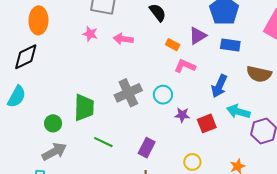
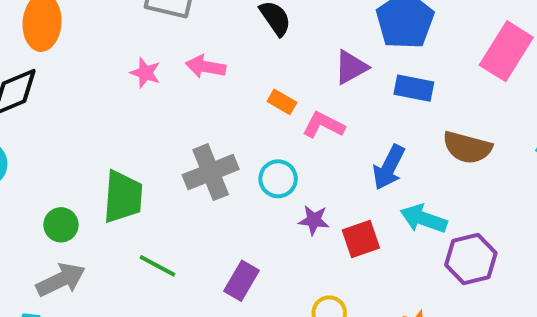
pink star: (90, 34) -> (145, 73), moved
orange rectangle: (173, 45) -> (282, 102), moved

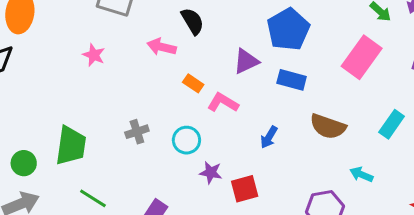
pink arrow: (206, 67) -> (162, 47), moved
blue arrow: (389, 167) -> (269, 137), size x0.7
gray cross: (211, 172) -> (137, 132), size x0.6
cyan arrow: (424, 219) -> (361, 175), moved, size x0.7

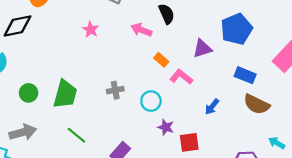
blue rectangle: (292, 80) -> (245, 75), moved
green circle: (24, 163) -> (29, 93), moved

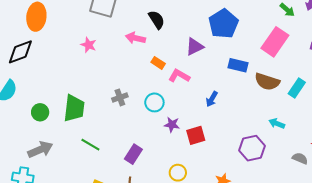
brown semicircle: (257, 104) -> (267, 82), moved

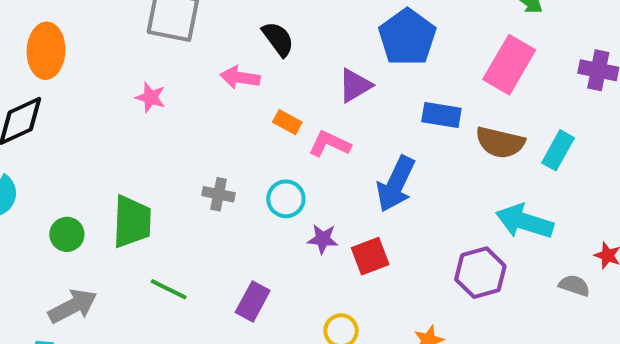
gray cross: (120, 97) -> (219, 194), turned 35
blue arrow: (212, 99) -> (396, 184), size x1.8
cyan arrow: (277, 123) -> (525, 222), size x1.8

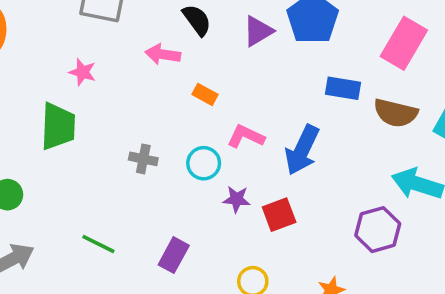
purple triangle: (355, 85) -> (258, 31), moved
pink L-shape: (329, 144) -> (246, 136), moved
green trapezoid: (132, 222) -> (58, 126), moved

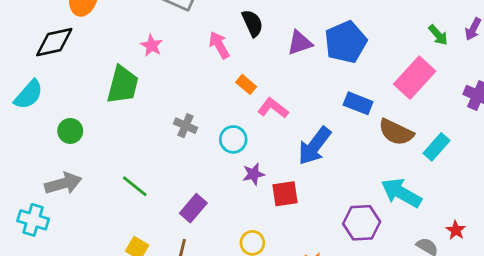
pink arrow: (163, 54) -> (219, 45), turned 40
pink L-shape: (246, 136) -> (273, 108), moved
purple star: (237, 199) -> (253, 174), turned -30

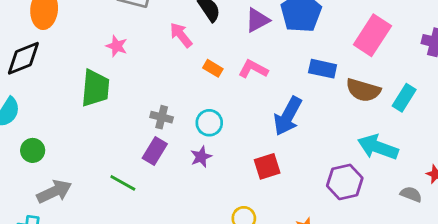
pink L-shape: (273, 108) -> (253, 69), moved
green circle: (70, 131) -> (33, 150), moved
purple star: (253, 174) -> (201, 157), moved
purple rectangle: (193, 208) -> (155, 151), moved

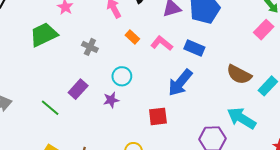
pink rectangle: (372, 35) -> (264, 30), moved, size x0.7
blue rectangle: (323, 69) -> (194, 48), moved
green trapezoid: (95, 88) -> (44, 35), turned -132
gray cross: (162, 117) -> (90, 47), moved

